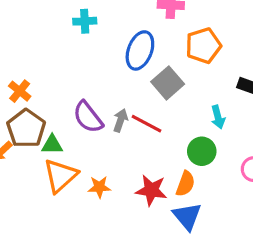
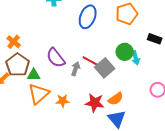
gray square: (168, 83) -> (105, 68), moved
gray arrow: (120, 120) -> (76, 69), moved
green circle: (202, 151) -> (125, 52), moved
orange semicircle: (185, 184) -> (116, 99), turned 35

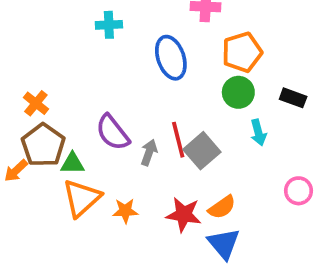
blue ellipse: (88, 17) -> (171, 58), turned -40
green circle: (125, 52) -> (238, 92), moved
red line: (92, 62) -> (178, 140), turned 48

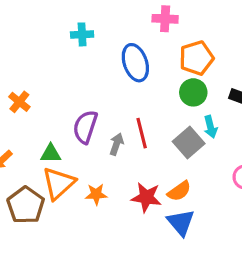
purple semicircle: (113, 132) -> (85, 127), turned 56
brown pentagon: (43, 145) -> (26, 205), moved
gray square: (202, 151) -> (189, 143), moved

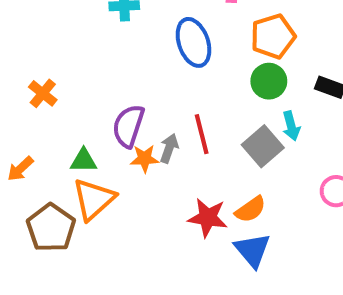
orange star: (96, 194) -> (145, 159), moved

